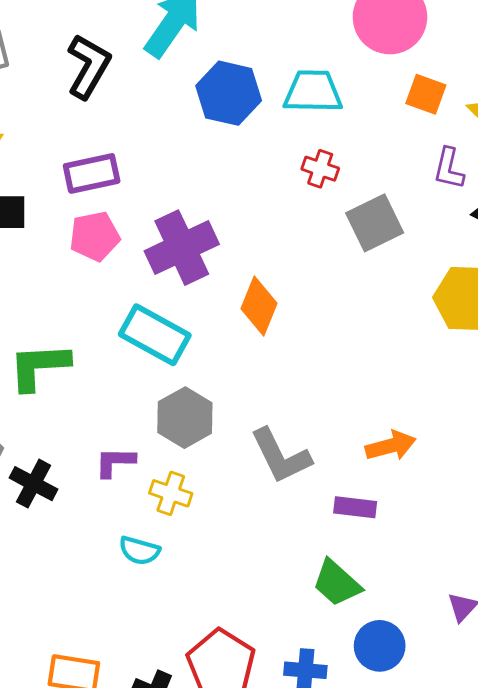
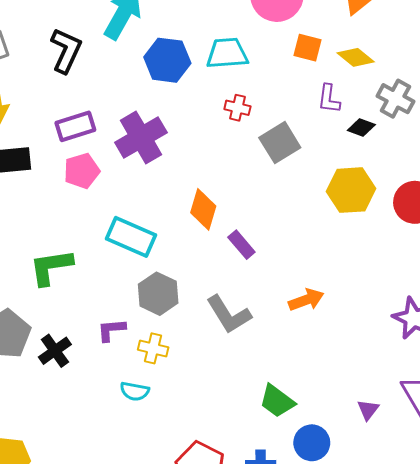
purple cross: (182, 248) -> (141, 137), moved
black cross: (34, 484) -> (55, 351), turned 32
purple rectangle: (355, 507) -> (241, 245), moved, turned 48

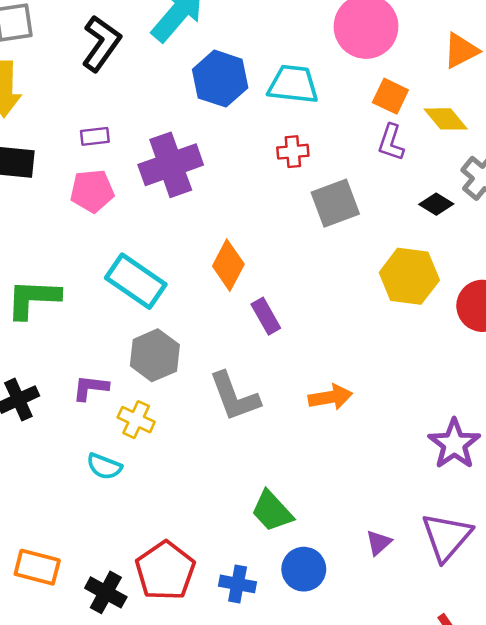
purple L-shape: (329, 99) -> (391, 142), moved
red cross: (237, 108) -> (293, 152), turned -30
purple rectangle: (75, 126) -> (95, 136), size x0.6

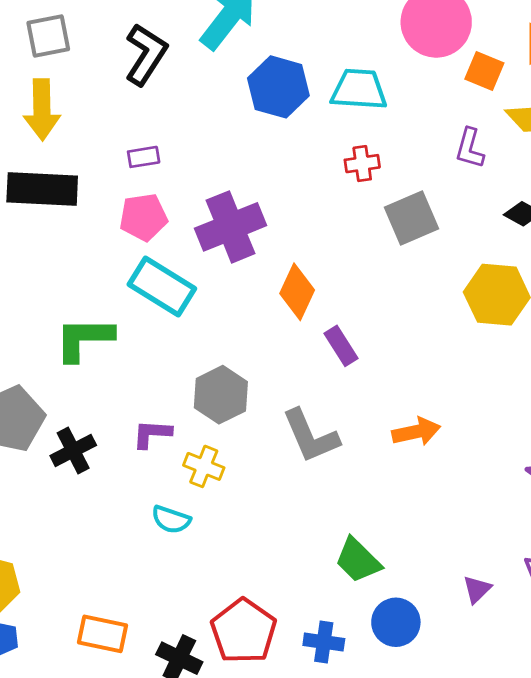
orange square: (390, 96) -> (484, 71), moved
purple cross: (171, 165) -> (231, 227), moved
cyan rectangle: (136, 281) -> (162, 286), moved

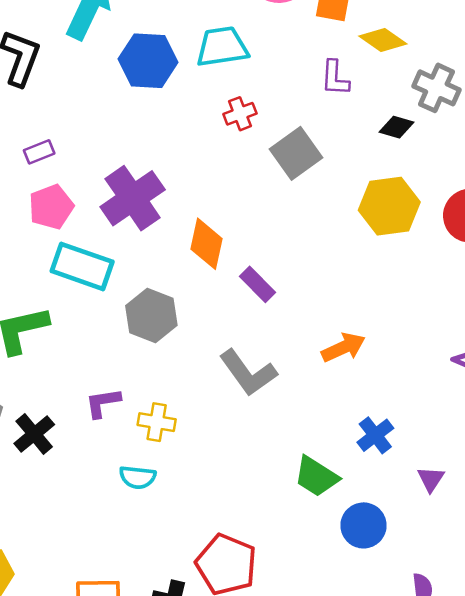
gray hexagon: (221, 395) -> (151, 315), moved
blue cross: (324, 642) -> (375, 435), moved, turned -33

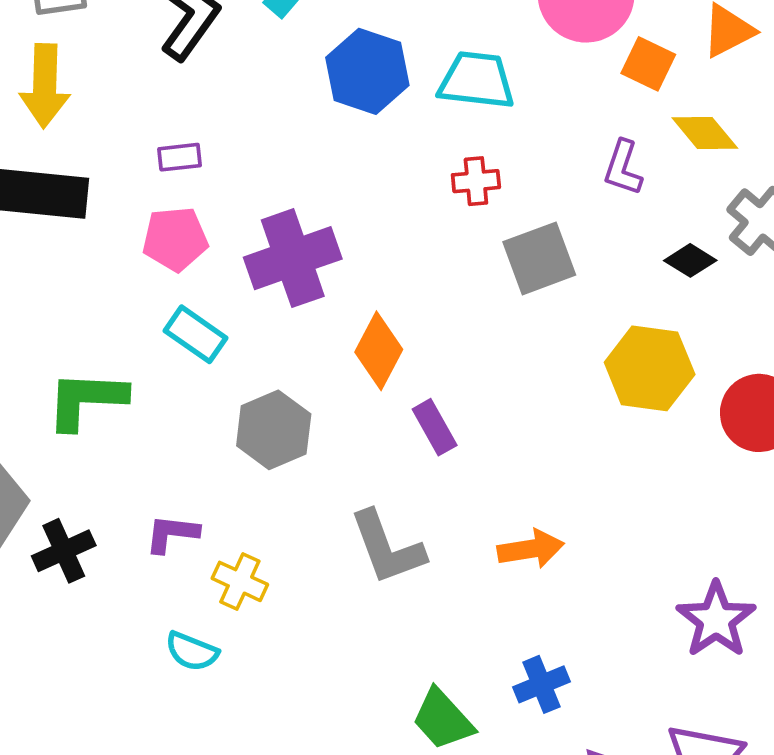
cyan rectangle: (82, 266) -> (195, 334), size x0.7

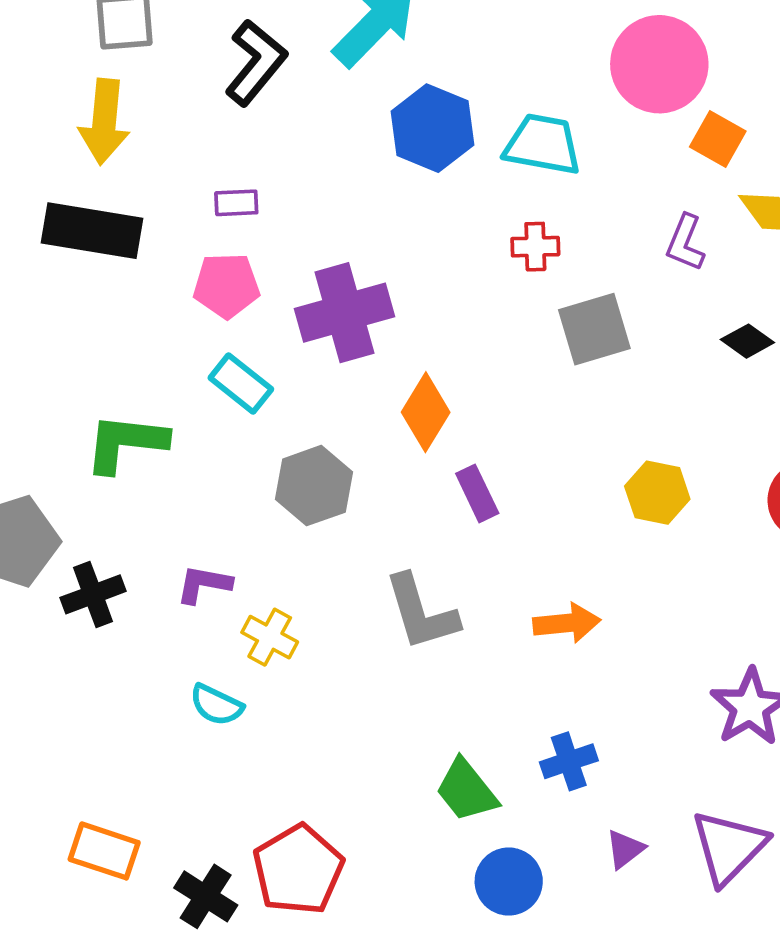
yellow hexagon: (650, 368) -> (657, 493), moved, size x0.7

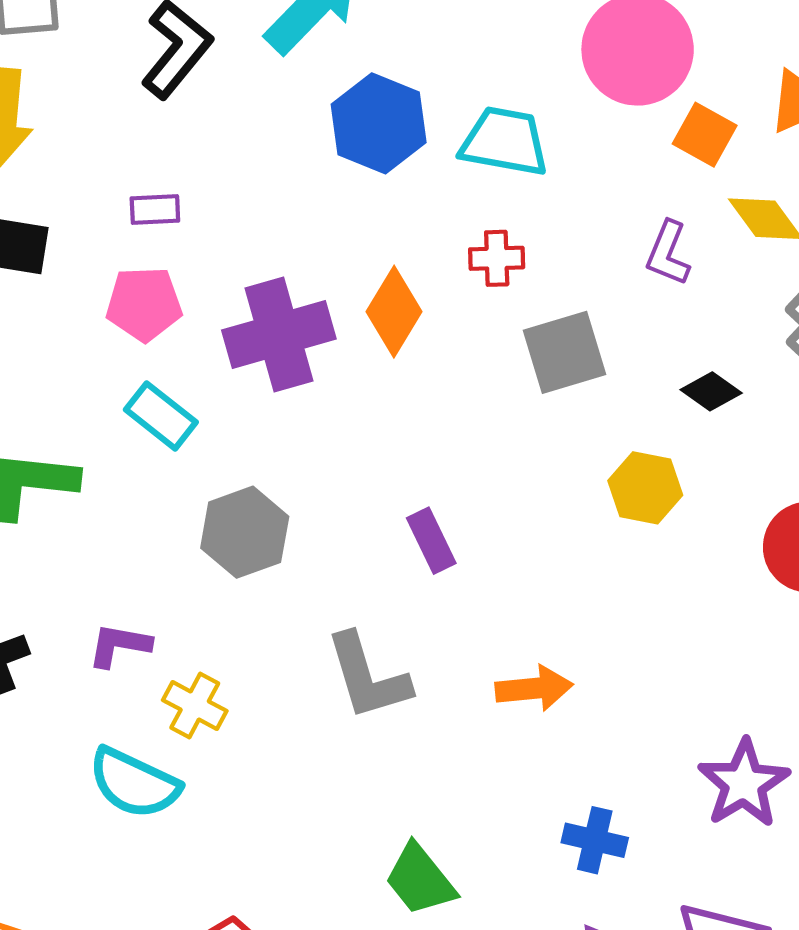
black diamond: (747, 341) -> (711, 391), moved
orange diamond: (426, 412) -> (394, 312), moved
yellow hexagon: (657, 493) -> (645, 488), moved
cyan semicircle: (216, 705) -> (134, 783), size x1.5
blue cross: (569, 761) -> (595, 840), moved, turned 32

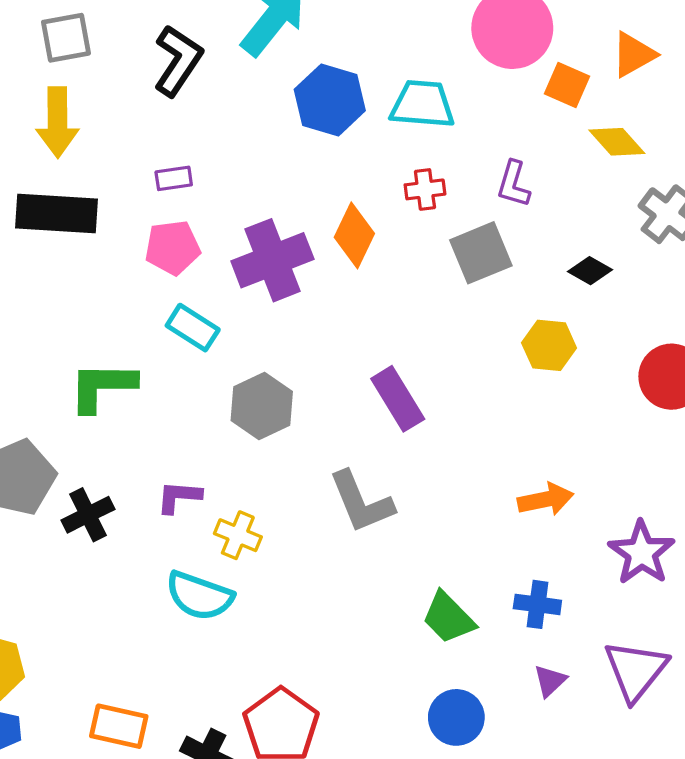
purple L-shape: (668, 253) -> (514, 184), moved
purple rectangle: (431, 541) -> (398, 399), size x1.4
orange arrow: (534, 688) -> (546, 499), moved
green trapezoid: (420, 880) -> (448, 618), moved

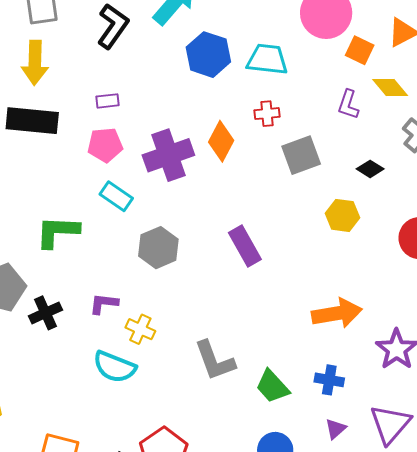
purple L-shape: (514, 184) -> (348, 104), moved
orange arrow: (546, 499) -> (337, 313), size x1.4
gray L-shape: (361, 502) -> (215, 361), moved

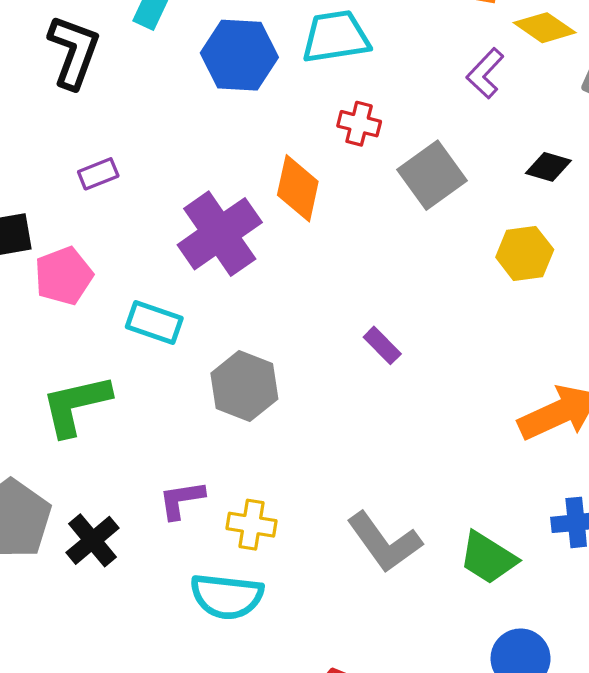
purple L-shape: (348, 104) -> (485, 73), turned 40
red cross: (267, 114) -> (359, 124), turned 35
pink pentagon: (105, 145) -> (64, 276), moved
purple rectangle: (245, 246) -> (382, 345), size x0.6

